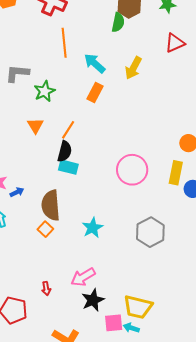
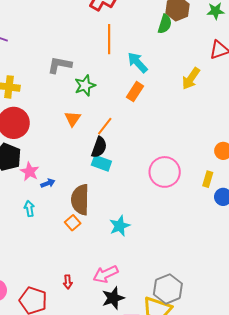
yellow arrow: (133, 68) -> (191, 78), moved
yellow rectangle: (176, 173) -> (208, 179), size x0.7
gray hexagon: (150, 232) -> (168, 289), moved

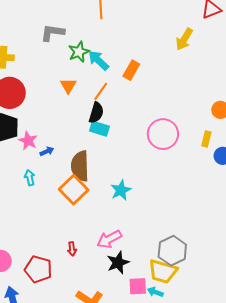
cyan arrow: (138, 62) -> (99, 60), moved
orange rectangle: (135, 92) -> (131, 70), moved
orange square: (73, 223) -> (74, 190), size x1.8

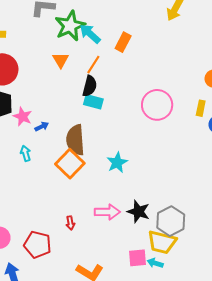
green star: (79, 52) -> (70, 26), size x1.4
pink arrow: (109, 239) -> (107, 212), turned -150
black star: (118, 263) -> (138, 212), moved, turned -30

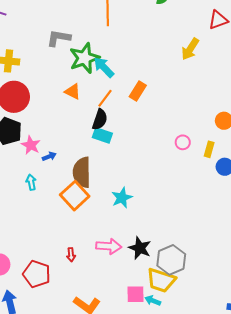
orange rectangle: (123, 42) -> (138, 91), moved
orange triangle: (61, 60) -> (73, 92), turned -36
pink circle: (157, 105) -> (183, 142), moved, size x0.5

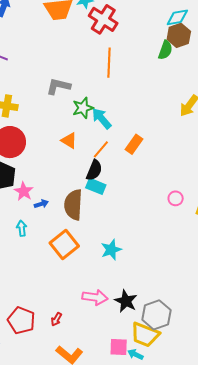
green star: (84, 58) -> (83, 108), size x0.7
brown semicircle: (82, 172) -> (73, 205), moved
red arrow: (71, 255) -> (56, 319), moved, turned 32

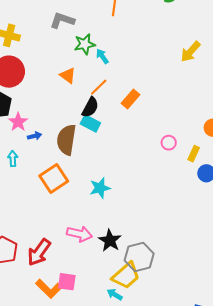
cyan arrow: (102, 118) -> (102, 56), size x0.7
orange rectangle: (134, 144) -> (131, 99), moved
red arrow: (56, 319) -> (39, 252), size x2.0
yellow trapezoid: (145, 335) -> (126, 276), turned -68
pink square: (119, 347) -> (67, 282), moved

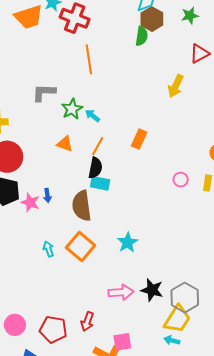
orange rectangle: (131, 99) -> (139, 139), moved
blue arrow: (35, 136) -> (47, 195), moved, turned 112
cyan arrow: (13, 159) -> (48, 249), moved
red arrow: (39, 252) -> (87, 321), size x0.7

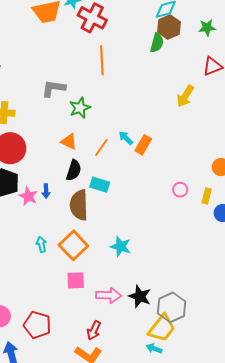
cyan arrow: (92, 116) -> (126, 138), moved
black semicircle: (95, 168) -> (74, 170), moved
cyan star: (128, 242) -> (121, 246), turned -30
red arrow: (87, 321) -> (94, 330), moved
pink square: (122, 342) -> (76, 280), moved

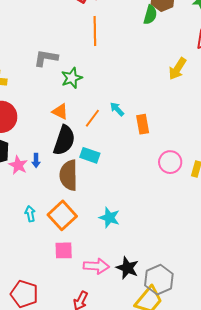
orange rectangle: (143, 145) -> (143, 124), moved, turned -42
black semicircle: (74, 170) -> (64, 140), size x1.4
pink circle: (180, 190) -> (170, 162), size x1.5

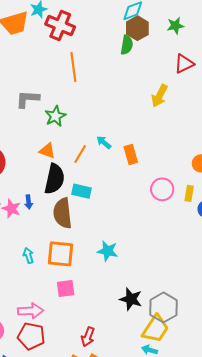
orange square: (62, 215) -> (61, 254), turned -36
pink arrow: (96, 266) -> (31, 311), moved

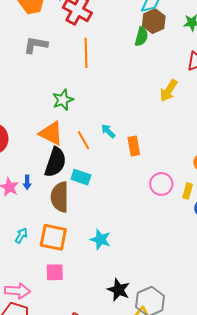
gray L-shape: (28, 99) -> (36, 45), moved
orange triangle: (47, 151) -> (51, 133), size x1.5
orange line: (80, 154) -> (83, 140), turned -66
cyan arrow: (28, 256) -> (21, 236), turned 42

